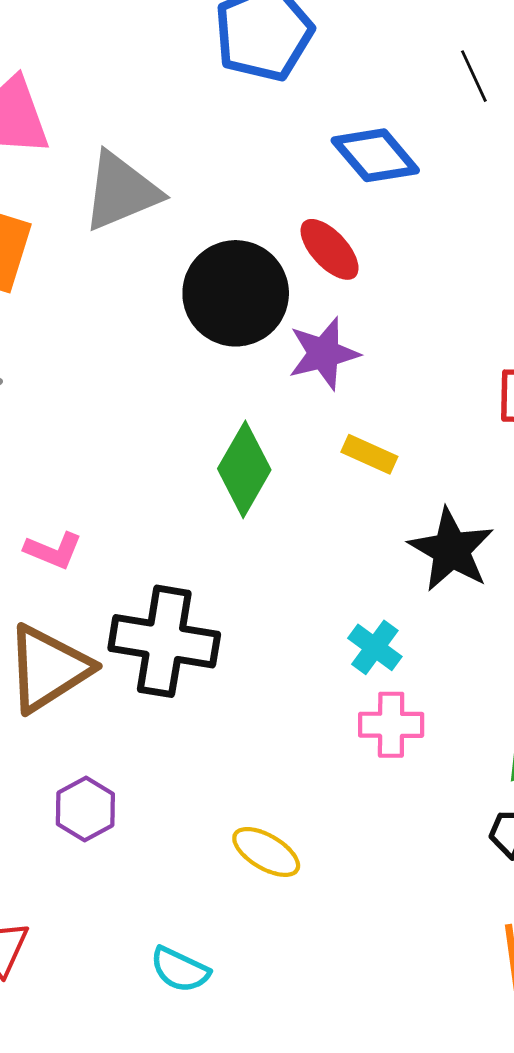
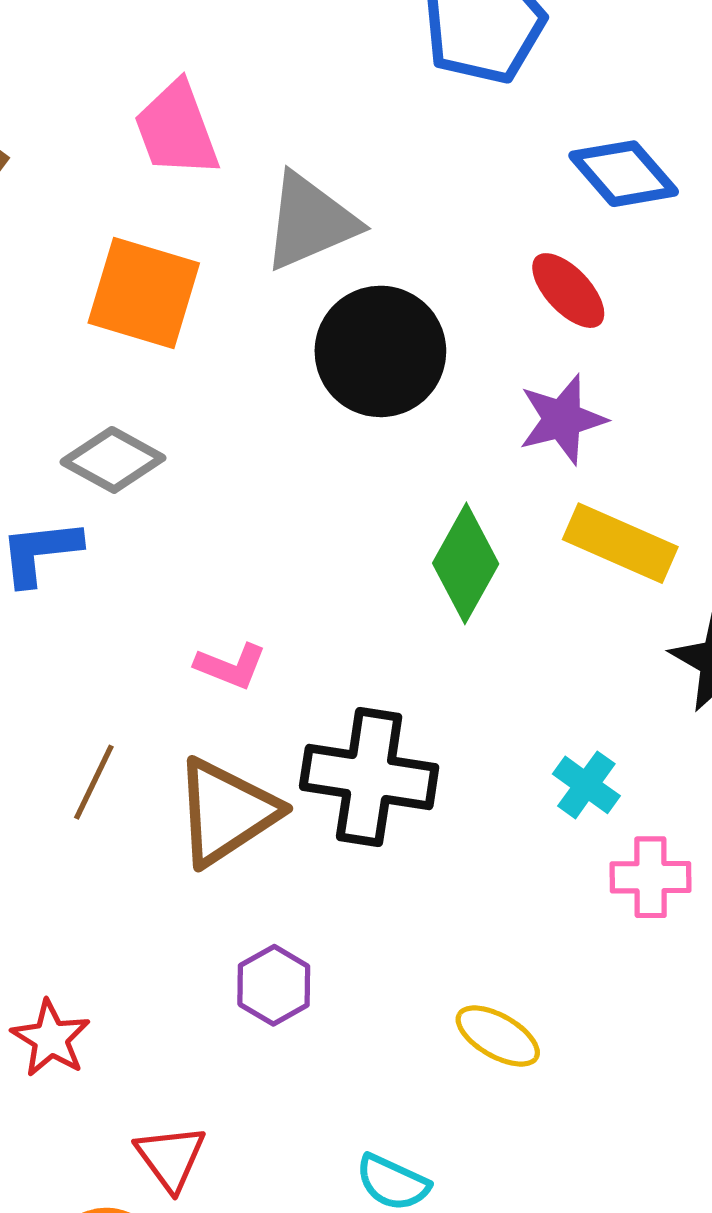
black circle: (236, 293) -> (380, 351), moved
yellow rectangle: (369, 454) -> (620, 543), size x1.6
cyan cross: (375, 647) -> (586, 785), moved

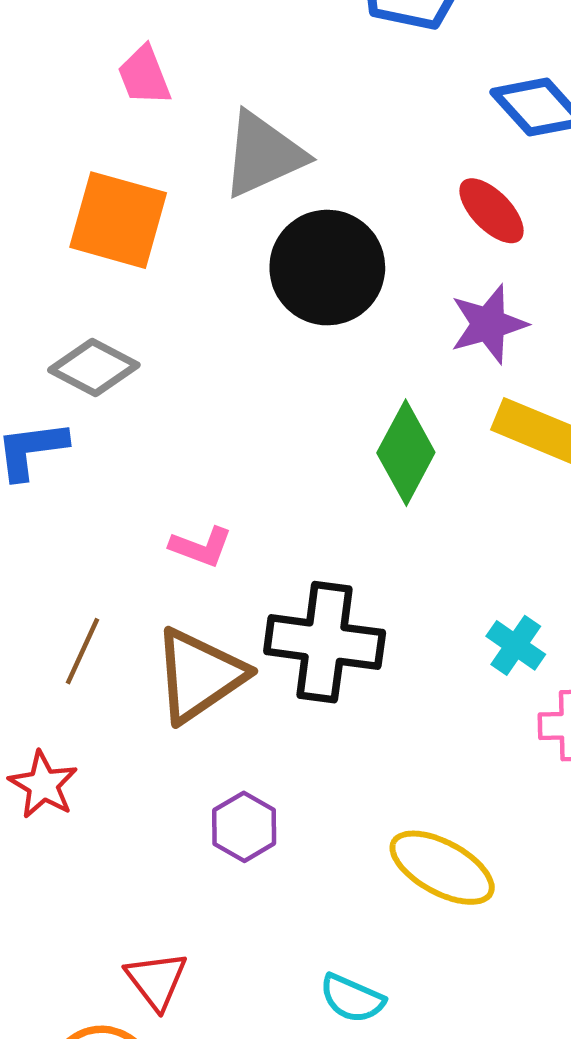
pink trapezoid: (176, 129) -> (144, 76), size x0.7
yellow ellipse: (498, 1036) -> (442, 868), size x1.4
red star: (51, 1038) -> (43, 785), moved

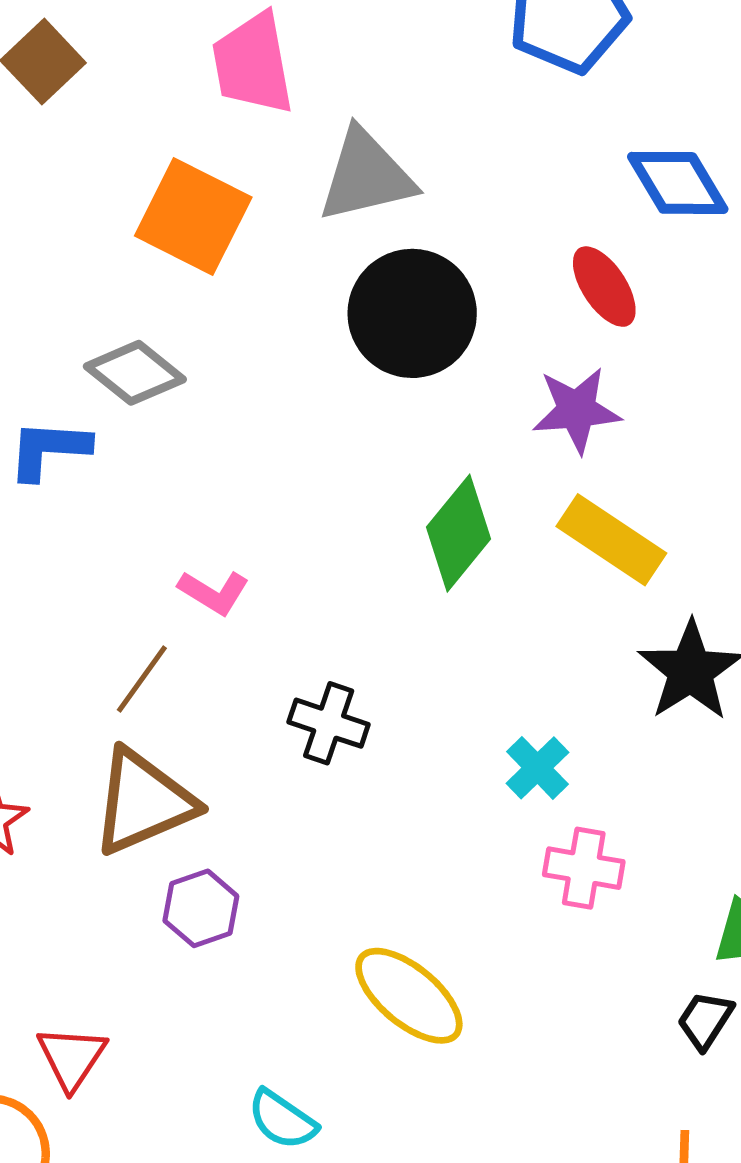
pink trapezoid: (144, 76) -> (253, 64), size x1.5
black cross: (325, 642) -> (329, 723), size x0.6
brown line: (82, 651) -> (142, 679), moved
brown triangle: (199, 675) -> (143, 802), moved

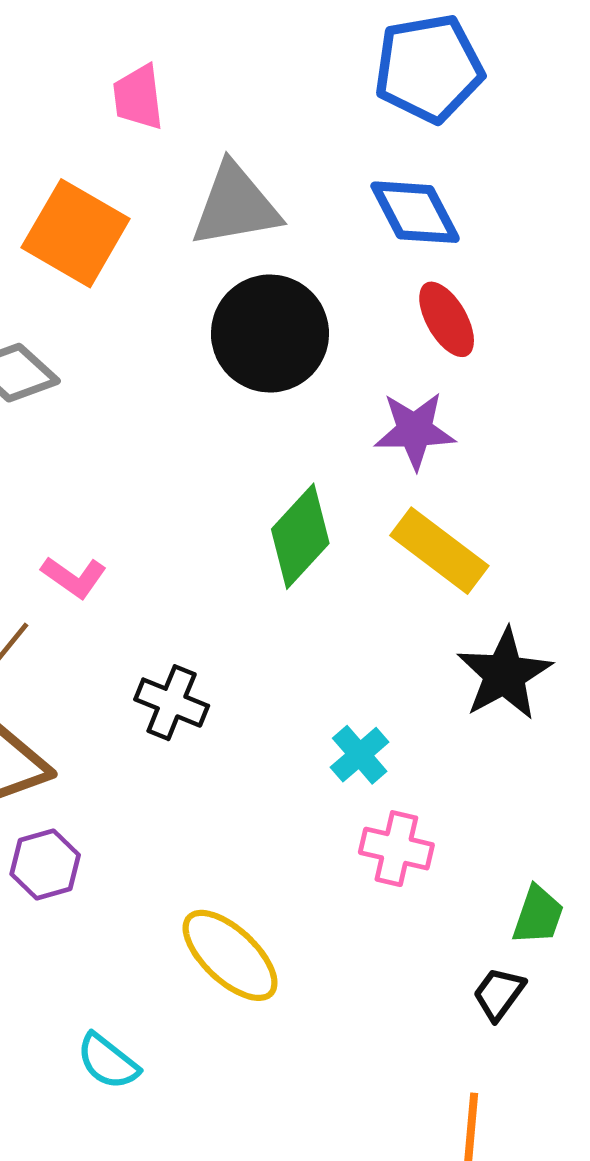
pink trapezoid: (253, 64) -> (138, 97), size x0.7
blue diamond: (678, 183) -> (415, 212), moved

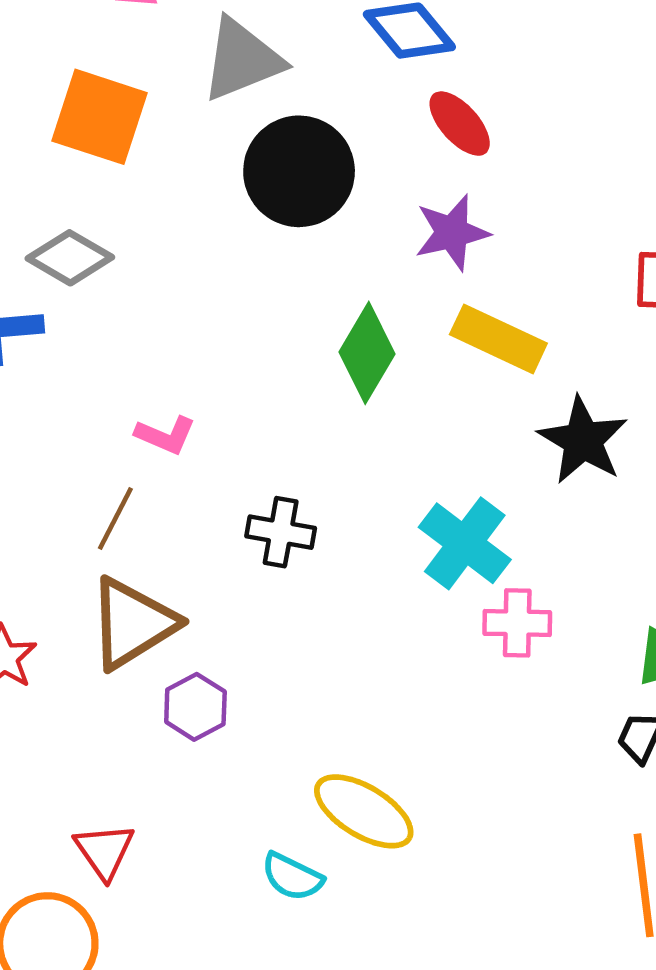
cyan cross: (360, 755) -> (465, 543), size x1.6
yellow ellipse: (230, 955) -> (364, 811), moved

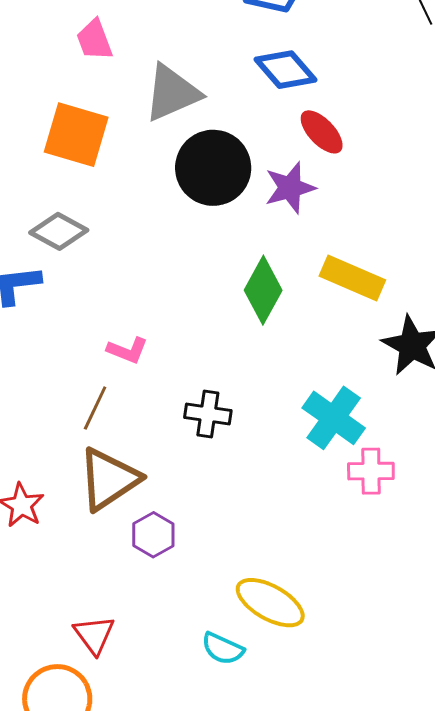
purple star: (452, 233) -> (290, 188), moved

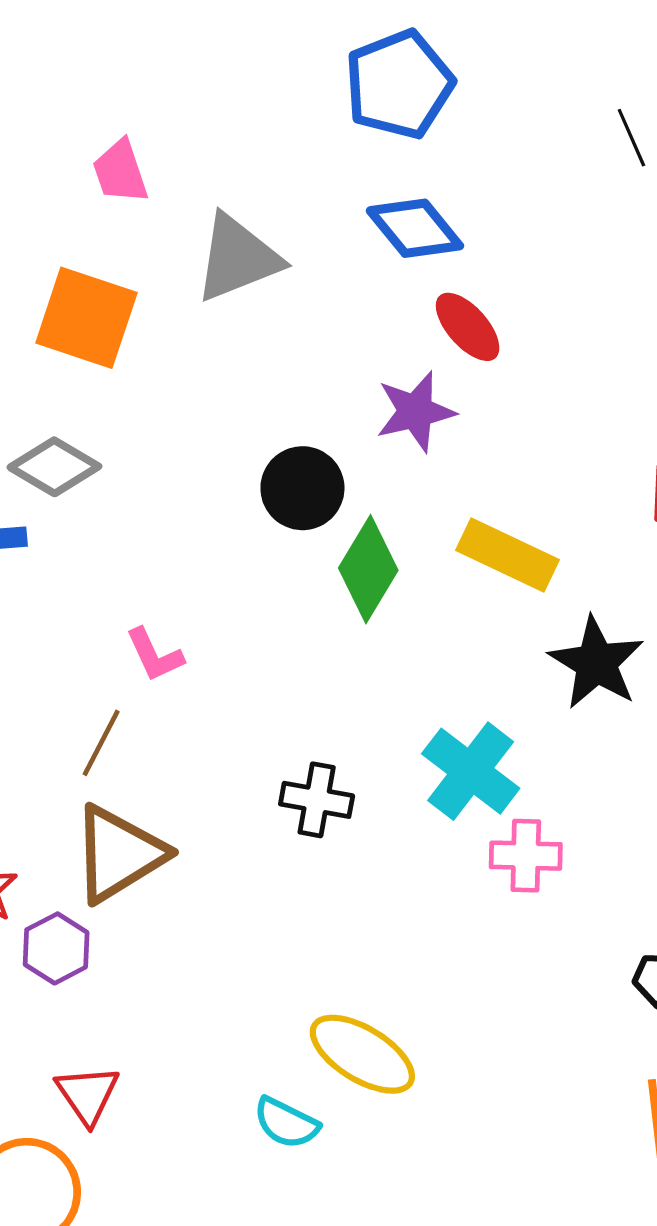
black circle: (213, 168) -> (302, 488), moved, size x0.7
pink L-shape: (127, 350) -> (155, 655), turned 42
black cross: (208, 414) -> (317, 800), moved
purple hexagon: (153, 535) -> (56, 948), moved

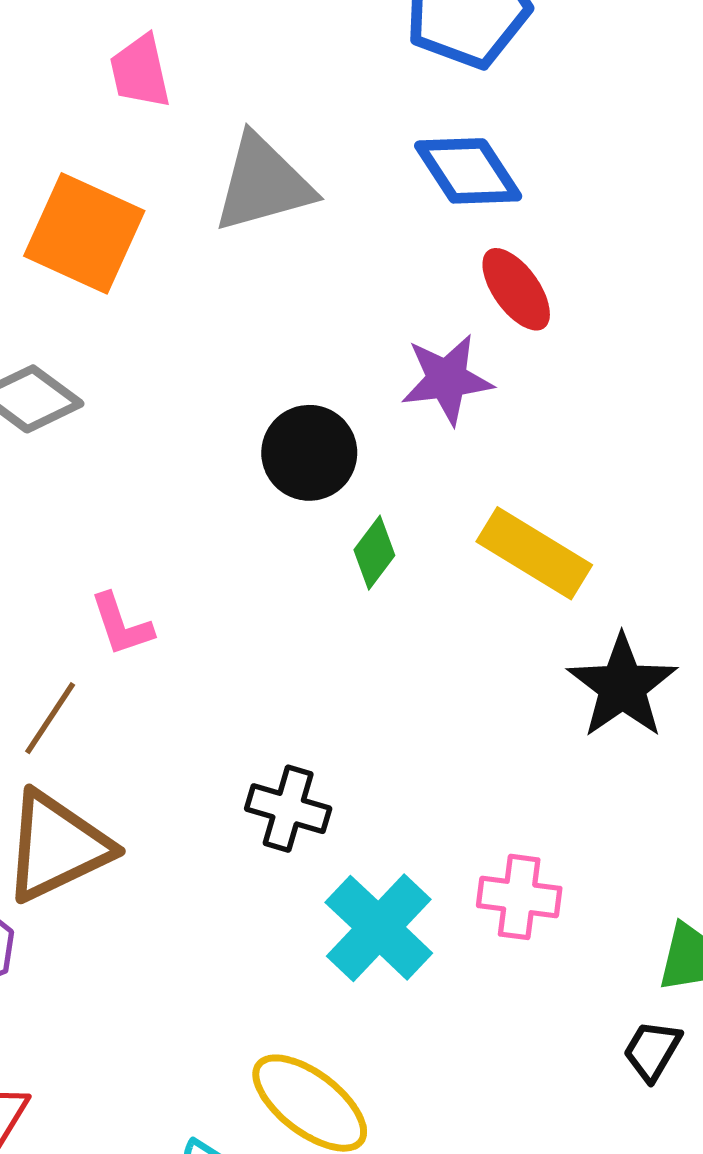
green diamond: (368, 569) -> (374, 553), size x0.6
cyan cross: (471, 771) -> (379, 928), moved

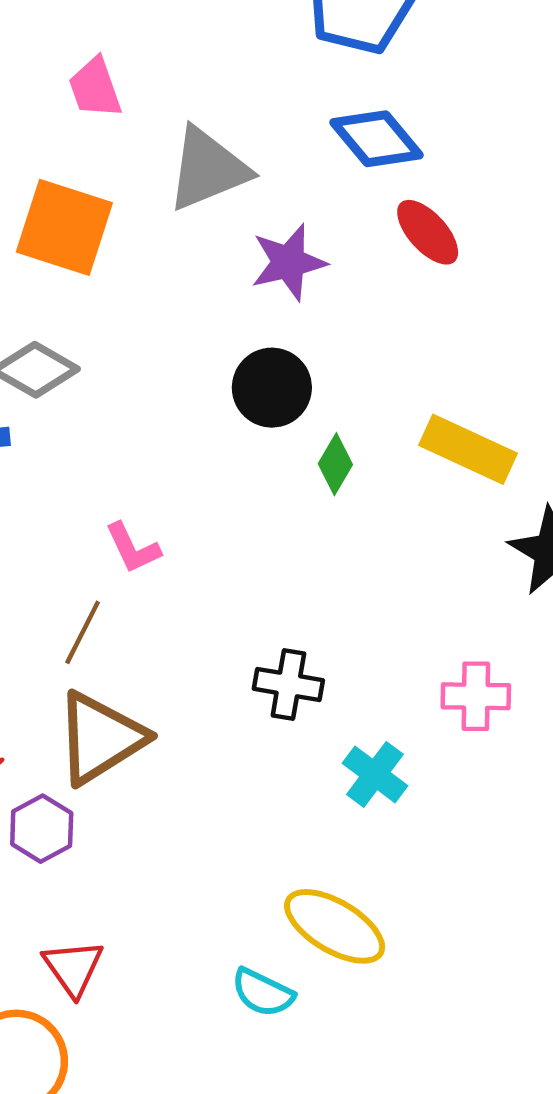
purple star: (447, 379) -> (289, 262), moved
pink cross: (519, 897) -> (476, 696), moved
cyan cross: (379, 928) -> (375, 774), size x0.7

